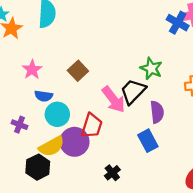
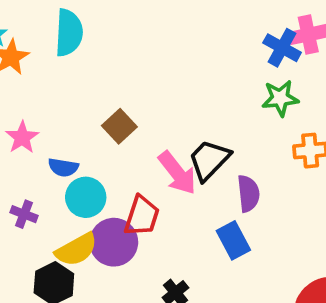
green star: (151, 68) -> (280, 98), moved, turned -30
pink star: (32, 70) -> (22, 137), moved

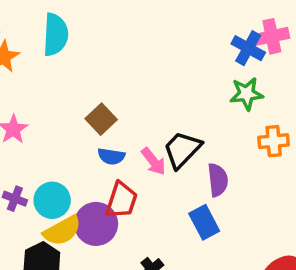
blue semicircle: (63, 167) -> (111, 156), moved
pink arrow: (177, 173) -> (154, 161), size x0.7
cyan circle: (86, 197) -> (52, 200), moved

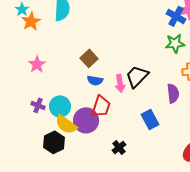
pink arrow: (154, 161) -> (120, 83), turned 30
purple semicircle: (218, 180) -> (173, 93), moved
yellow semicircle: (62, 231) -> (66, 124), turned 65

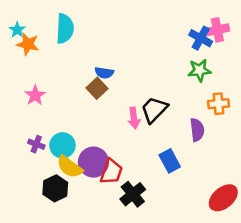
orange star: (31, 21) -> (28, 44), turned -30
blue semicircle: (95, 80) -> (104, 73), moved
red trapezoid: (101, 106) -> (111, 172), moved
black cross: (119, 147) -> (133, 194), size x1.5

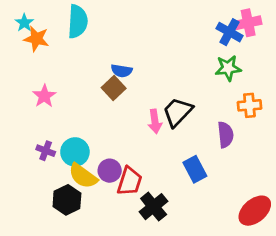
purple circle: (93, 162) -> (110, 171), size x0.7

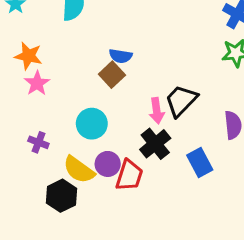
orange star: (36, 39) -> (28, 56), moved
cyan circle: (75, 152) -> (92, 124), moved
black cross: (154, 207) -> (155, 144), moved

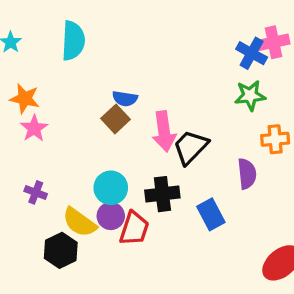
pink arrow: (157, 111) -> (164, 131), moved, size x1.4
cyan circle: (92, 124) -> (111, 188), moved
black cross: (155, 144) -> (162, 194), turned 32

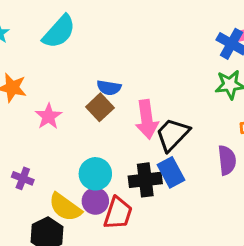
cyan semicircle: (73, 41) -> (59, 32), turned 39
pink star: (34, 128) -> (48, 116), moved
blue rectangle: (211, 214) -> (171, 172), moved

